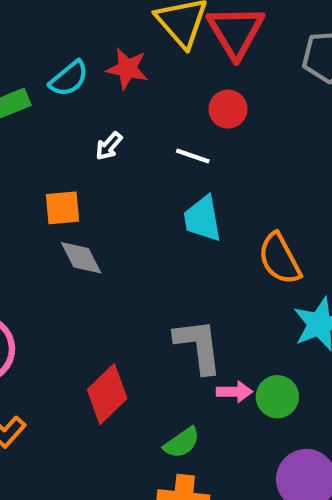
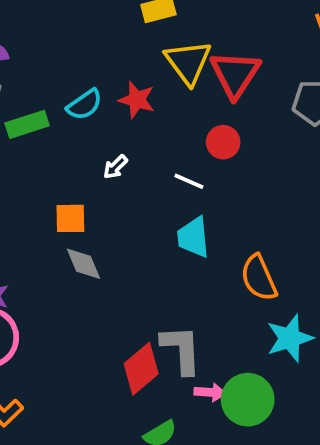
red diamond: (107, 394) -> (141, 369), moved
green circle: (277, 397) -> (248, 400), size x1.4

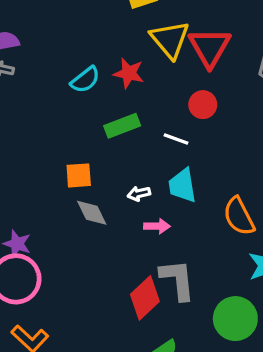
green rectangle: (27, 124) -> (122, 126), moved
white arrow: (115, 167) -> (139, 194), moved, turned 35
pink arrow: (210, 392) -> (157, 226), moved

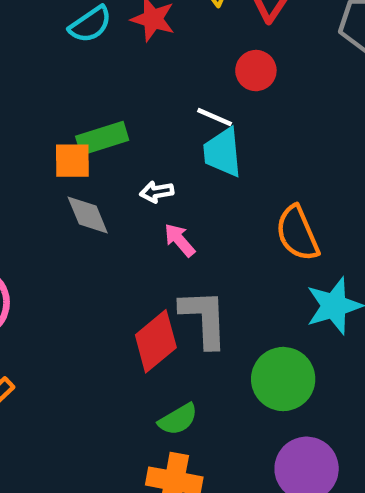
green rectangle: (122, 126) -> (102, 138), moved
cyan trapezoid: (182, 186) -> (223, 152), moved
pink arrow: (157, 226) -> (180, 240), turned -135

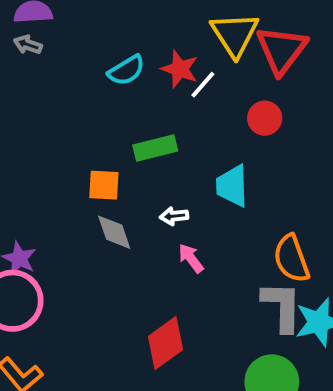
white line: (215, 117) -> (203, 85), moved, turned -76
green rectangle: (102, 138) -> (155, 148), moved
gray L-shape: (204, 318) -> (282, 306), moved

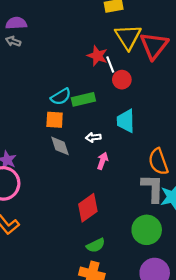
cyan semicircle: (126, 70) -> (61, 97), moved
white line: (203, 85) -> (110, 64), turned -63
red circle: (265, 118) -> (122, 80), moved
pink arrow: (191, 258) -> (102, 161), turned 56

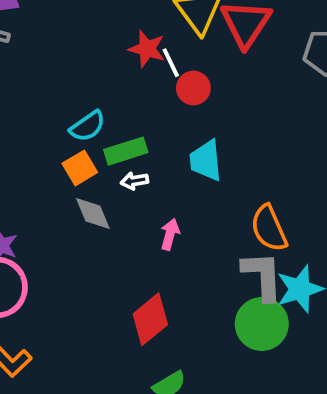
green rectangle: (83, 99) -> (126, 151), moved
orange square: (55, 120) -> (80, 168), turned -30
white arrow: (93, 137) -> (134, 181), moved
green circle: (147, 230) -> (262, 324), moved

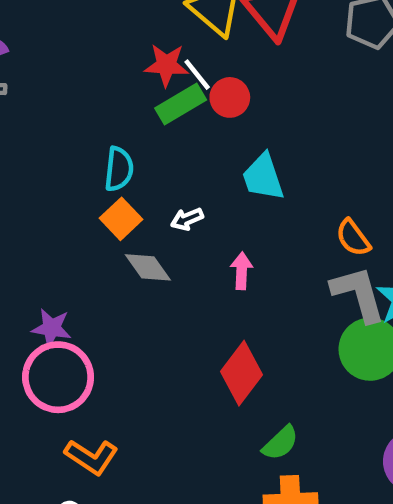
cyan semicircle: (88, 126) -> (119, 169), turned -36
green rectangle: (126, 151) -> (181, 104), moved
orange semicircle: (269, 228) -> (353, 238), size x0.7

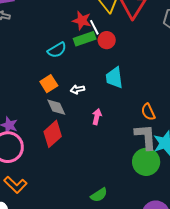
cyan semicircle: (119, 169) -> (57, 50), moved, turned 42
red diamond: (242, 373) -> (53, 134), moved

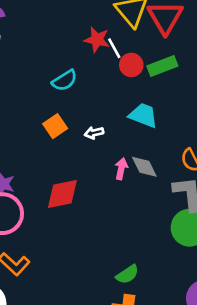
green rectangle: (85, 39) -> (162, 66), moved
cyan trapezoid: (114, 78) -> (143, 115), turned 120
gray diamond: (56, 107) -> (144, 167), moved
red diamond: (53, 134) -> (62, 194), turned 32

